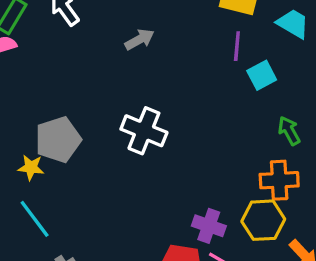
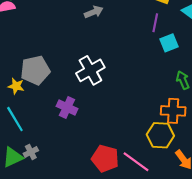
white cross: (144, 131) -> (90, 70), turned 32
purple cross: (209, 226) -> (67, 107), moved

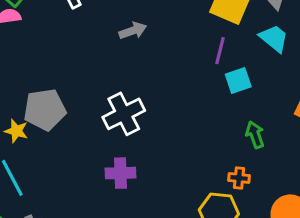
purple cross: (67, 107) -> (121, 173), moved, turned -30
orange cross: (173, 111) -> (239, 178), size x0.6

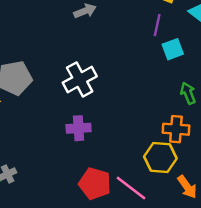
orange cross: (239, 178) -> (176, 129), size x1.5

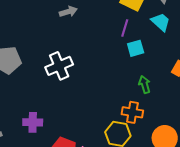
purple cross: (79, 128) -> (33, 122), moved

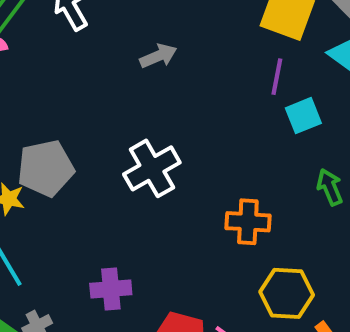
orange cross: (132, 112) -> (248, 222), moved

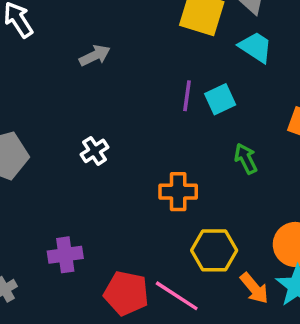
purple line: (277, 77) -> (187, 96), moved
white cross: (152, 168) -> (94, 151), size x0.6

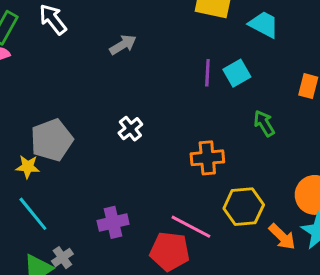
pink line: (177, 296) -> (191, 227), moved

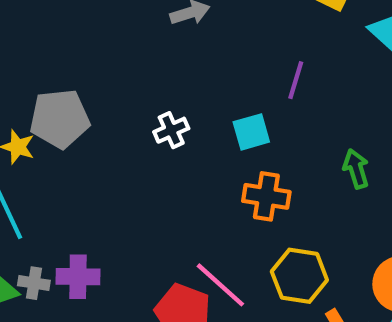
cyan square: (237, 73) -> (251, 132), moved
purple cross: (113, 222) -> (78, 277), moved
gray cross: (62, 258) -> (34, 283), turned 30

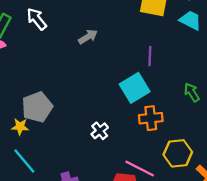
white cross: (171, 130) -> (100, 131), moved
cyan square: (251, 132) -> (135, 88), size x1.5

